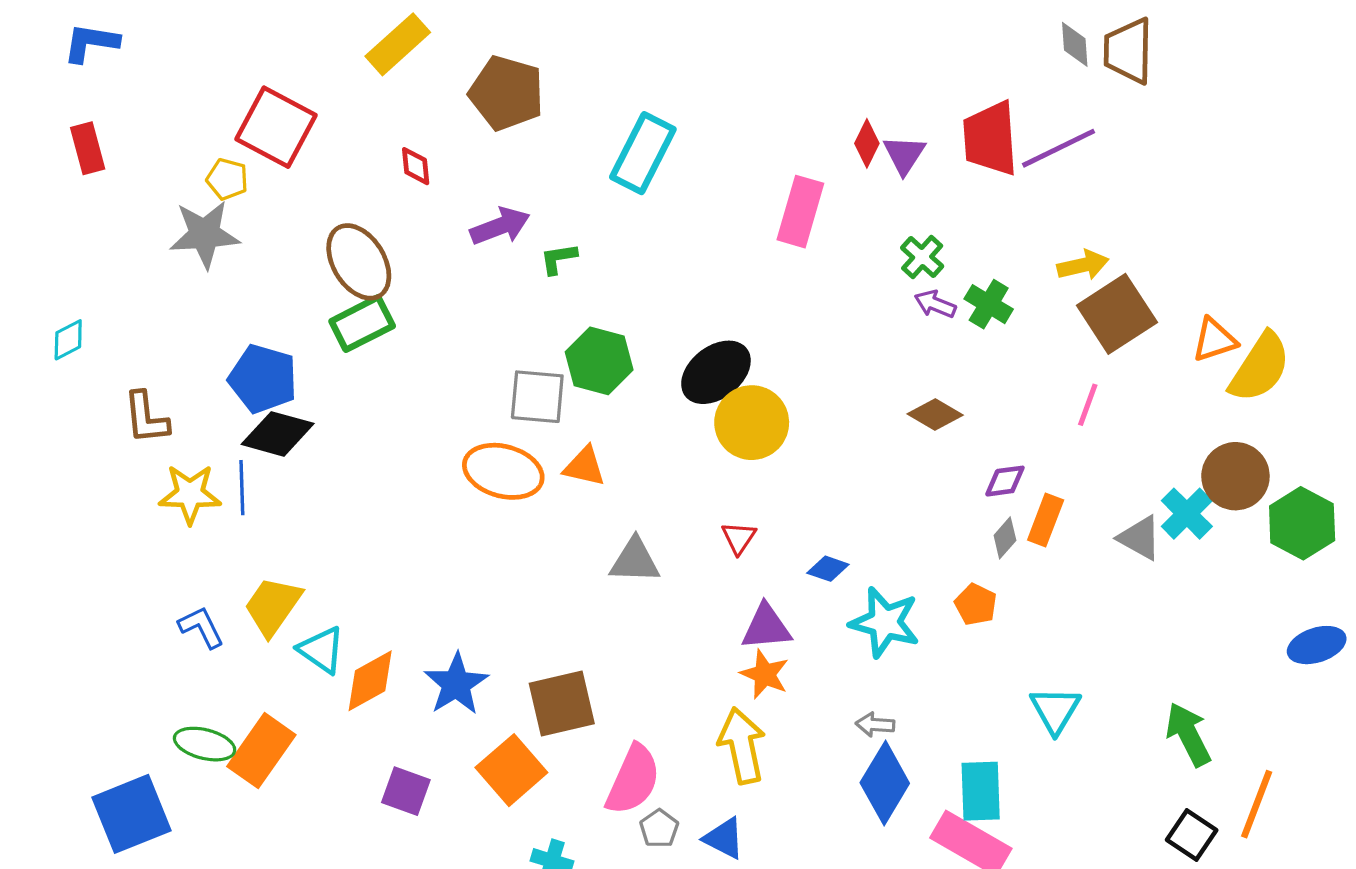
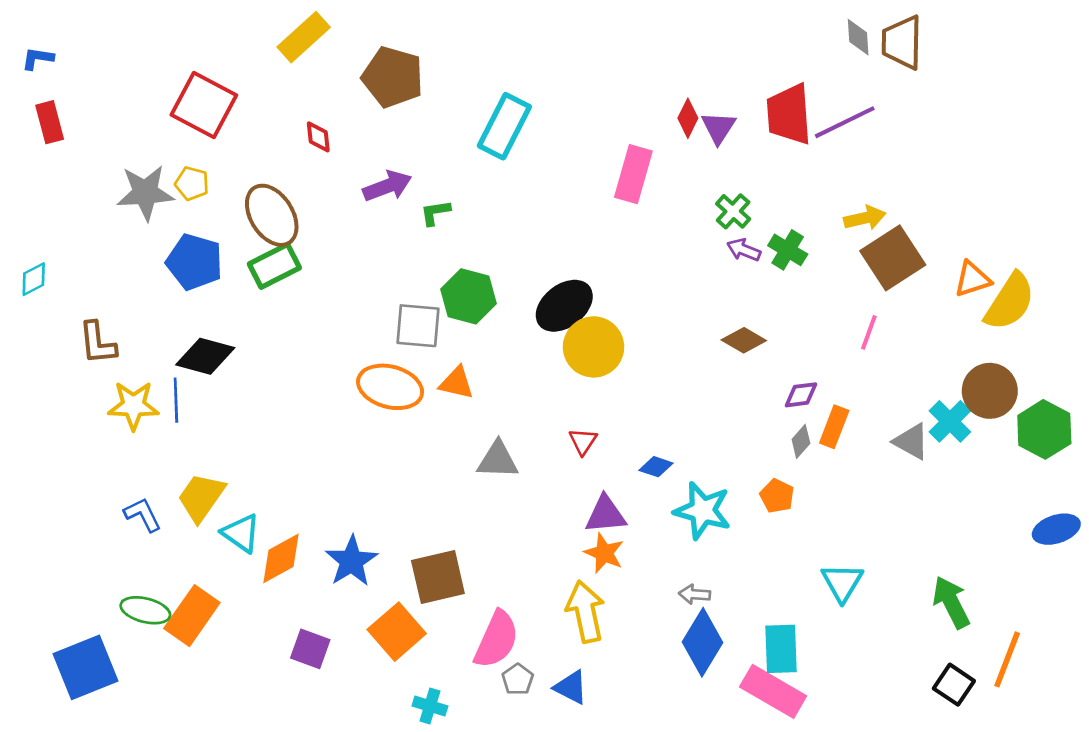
blue L-shape: (91, 43) -> (38, 58), moved, size x0.7
yellow pentagon: (227, 179) -> (192, 183), moved
blue pentagon: (263, 379) -> (195, 262), moved

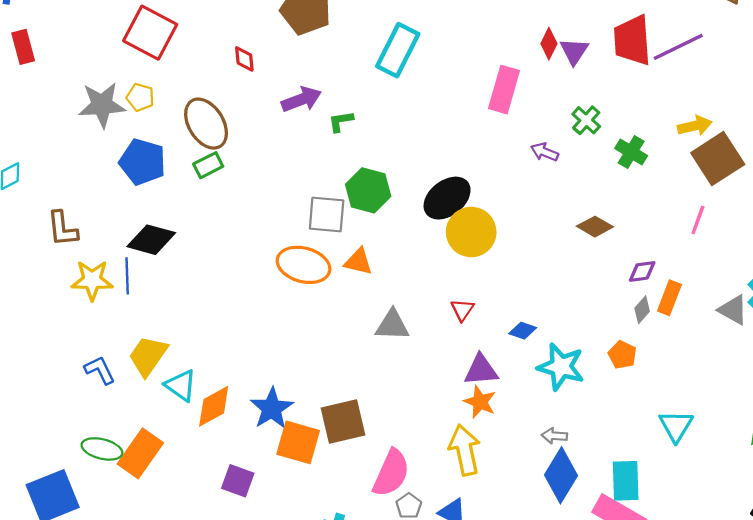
purple arrow: (744, 250) -> (545, 152), moved
green rectangle: (274, 266) -> (208, 165), size x0.7
orange square: (397, 632) -> (298, 442), moved, turned -33

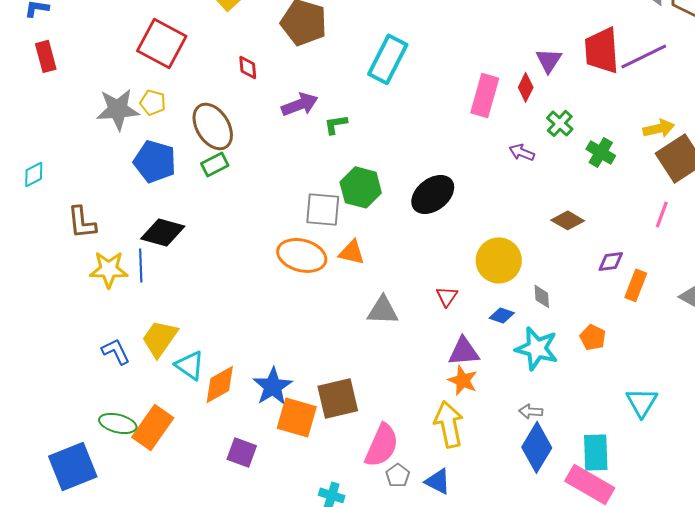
red diamond: (549, 44) -> (526, 87), moved
yellow circle: (471, 232) -> (499, 260), moved
gray diamond: (642, 310) -> (542, 296), moved, turned -45

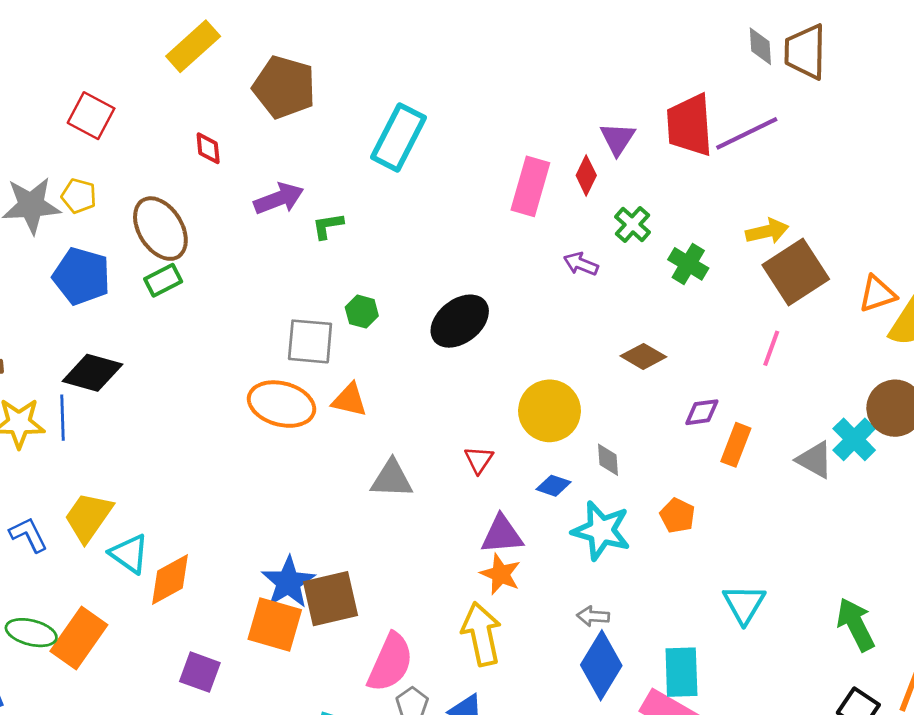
red square: (162, 43) -> (91, 116), size x0.7
green hexagon: (361, 187) -> (362, 312), size x0.6
blue star: (273, 386) -> (288, 582), moved

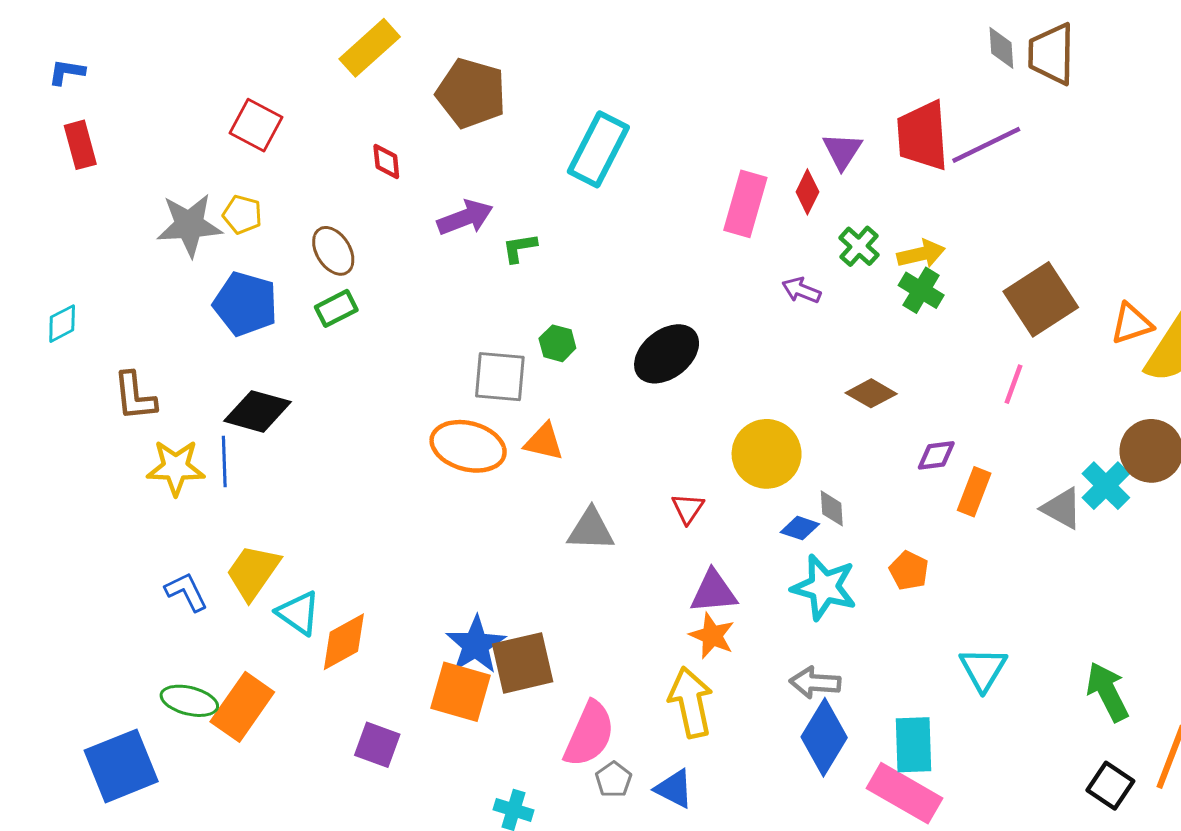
brown ellipse: (160, 229) -> (333, 251), size x0.7
yellow arrow: (767, 231) -> (921, 254), moved
blue diamond: (554, 486) -> (800, 528), moved
gray arrow: (593, 616) -> (815, 683), size x1.4

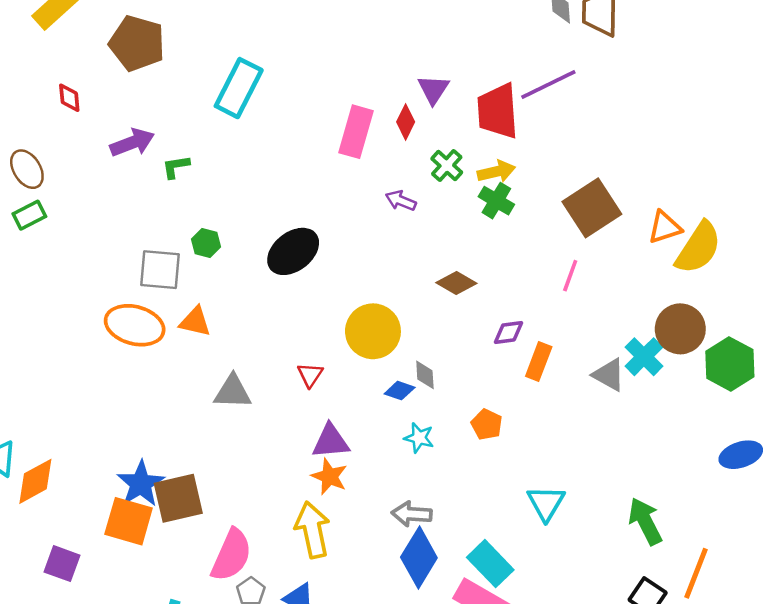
red trapezoid: (923, 136) -> (498, 111), moved
cyan star: (824, 587) -> (419, 438), size x0.6
cyan rectangle: (913, 745) -> (490, 564), turned -42

